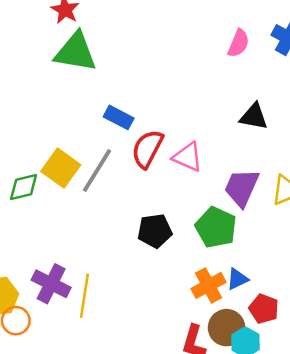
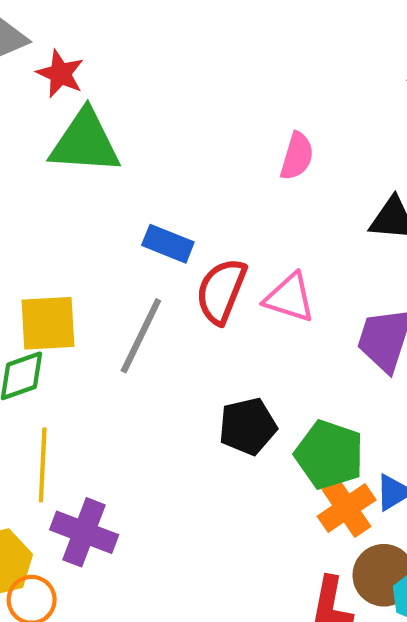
pink semicircle: (239, 43) -> (297, 156), moved
yellow square: (61, 168) -> (48, 323), moved, turned -33
green pentagon: (216, 227) -> (329, 455), moved
yellow line: (84, 296) -> (43, 465), moved

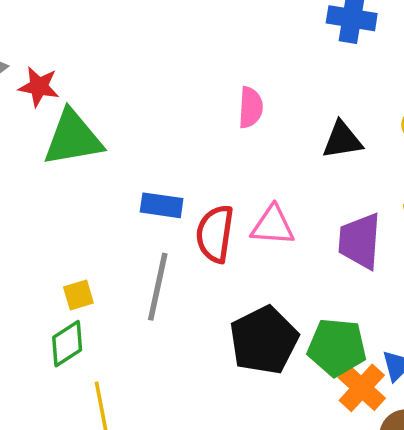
yellow square: (48, 323) -> (78, 295), size x0.6
black pentagon: (248, 426) -> (264, 340), size x1.4

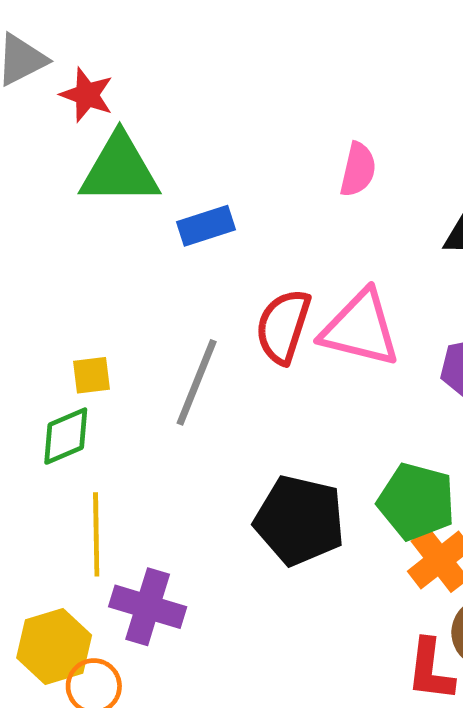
blue rectangle: (162, 205) -> (206, 226), moved, turned -36
pink triangle: (273, 226) -> (360, 329), size x1.4
black pentagon: (264, 340) -> (300, 520), moved, turned 30

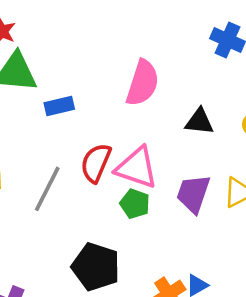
pink semicircle: (358, 170) -> (143, 83), size x1.6
green pentagon: (416, 502) -> (135, 204), moved, size x0.7

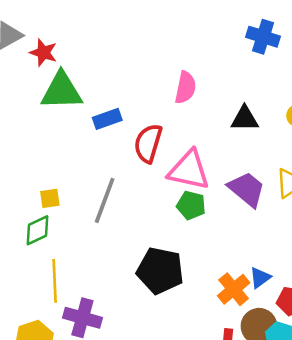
pink semicircle: (143, 83) -> (185, 88), size x0.7
red semicircle: (96, 163) -> (148, 143), moved
purple trapezoid: (193, 194) -> (247, 189), turned 117

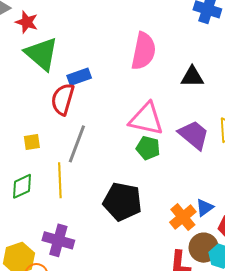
pink semicircle: (185, 88) -> (143, 51), size x1.4
green triangle: (62, 91) -> (42, 54), turned 42
red semicircle: (148, 143) -> (63, 99), moved
green diamond: (37, 230) -> (22, 186), moved
yellow line: (55, 281) -> (60, 180), moved

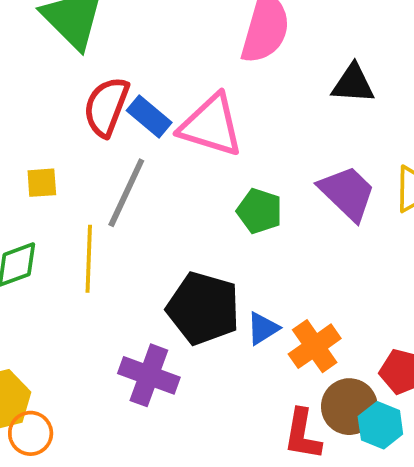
blue rectangle: (79, 77) -> (149, 116), moved, turned 55
pink triangle: (146, 119) -> (211, 125), moved
blue triangle: (205, 208) -> (263, 328), moved
purple cross: (58, 240) -> (149, 375), moved

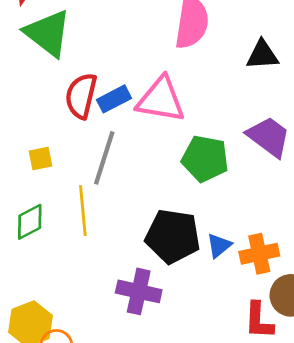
blue rectangle: (149, 116) -> (114, 99), turned -60
green pentagon: (259, 211) -> (205, 159), size x1.4
orange cross: (315, 346) -> (259, 254), turned 30

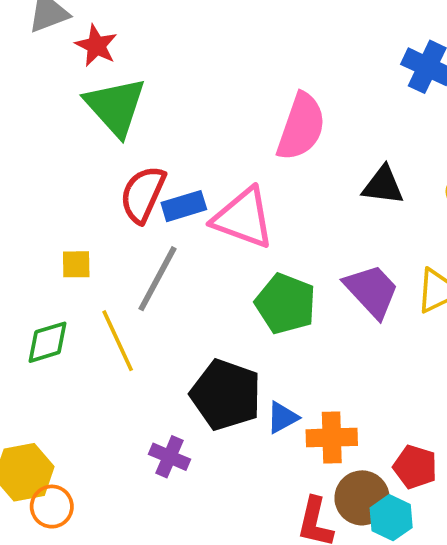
yellow line: (83, 211) -> (118, 341), turned -30
purple cross: (139, 291) -> (169, 457), size x0.7

